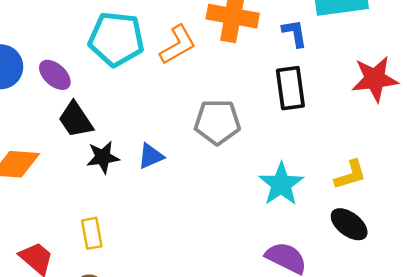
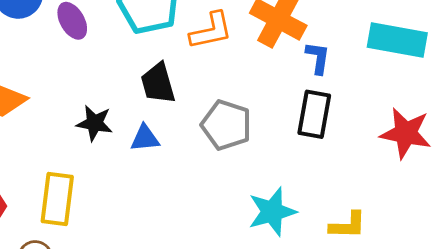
blue L-shape: (295, 33) -> (318, 58), moved
black trapezoid: (76, 120) -> (158, 83), moved
yellow rectangle: (92, 233) -> (57, 199), size x1.5

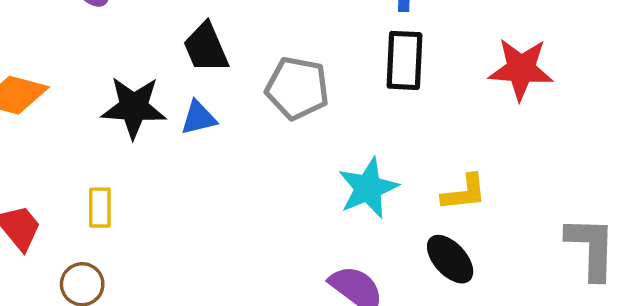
black star: (95, 123) -> (134, 107), size x1.4
yellow rectangle: (57, 199) -> (100, 208), size x0.6

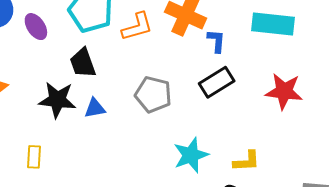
black trapezoid: (206, 48) -> (83, 63), moved
black rectangle: (404, 60) -> (217, 82), turned 52

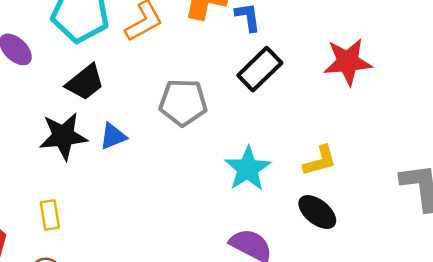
black trapezoid: (83, 63) -> (85, 82), turned -96

